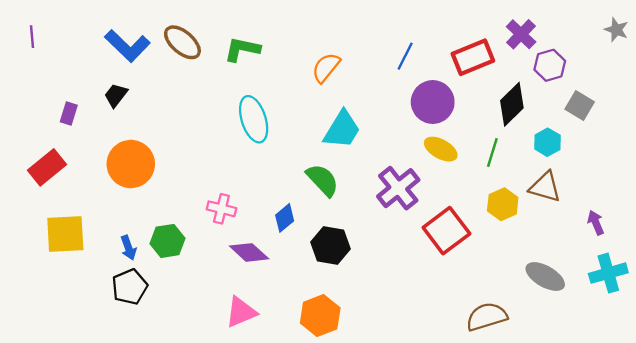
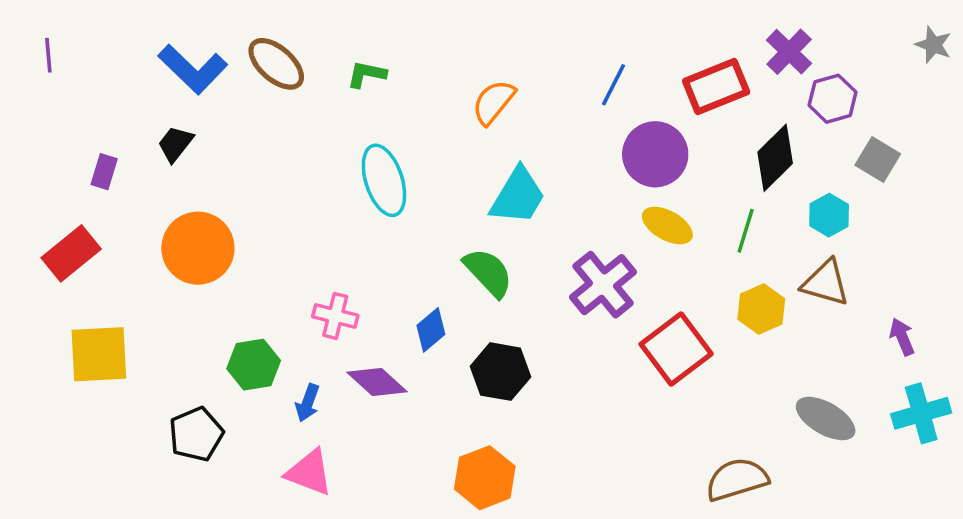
green L-shape: (242, 49) -> (367, 74), size x0.7
blue arrow: (128, 248) -> (307, 403), moved, turned 40
pink triangle: (241, 312) -> (309, 472), moved, turned 44

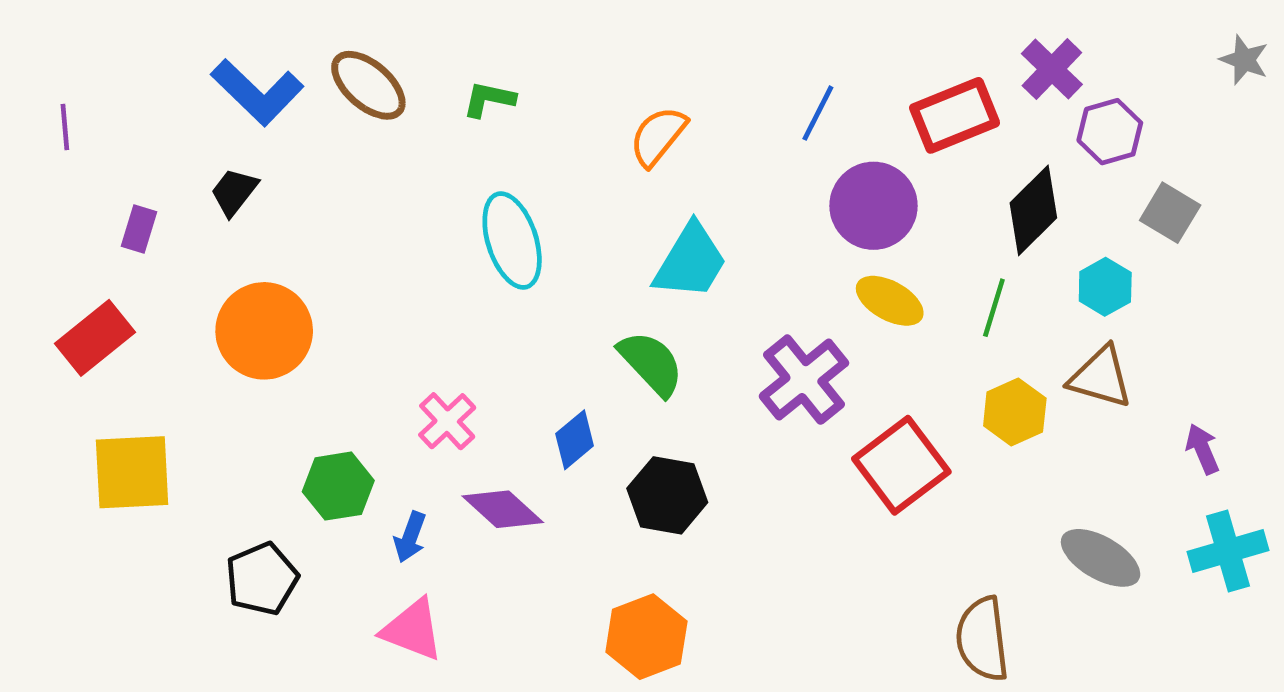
purple line: (48, 55) -> (65, 127), moved
pink cross: (335, 316) -> (447, 421), turned 33
brown semicircle: (737, 479) -> (982, 639), turned -80

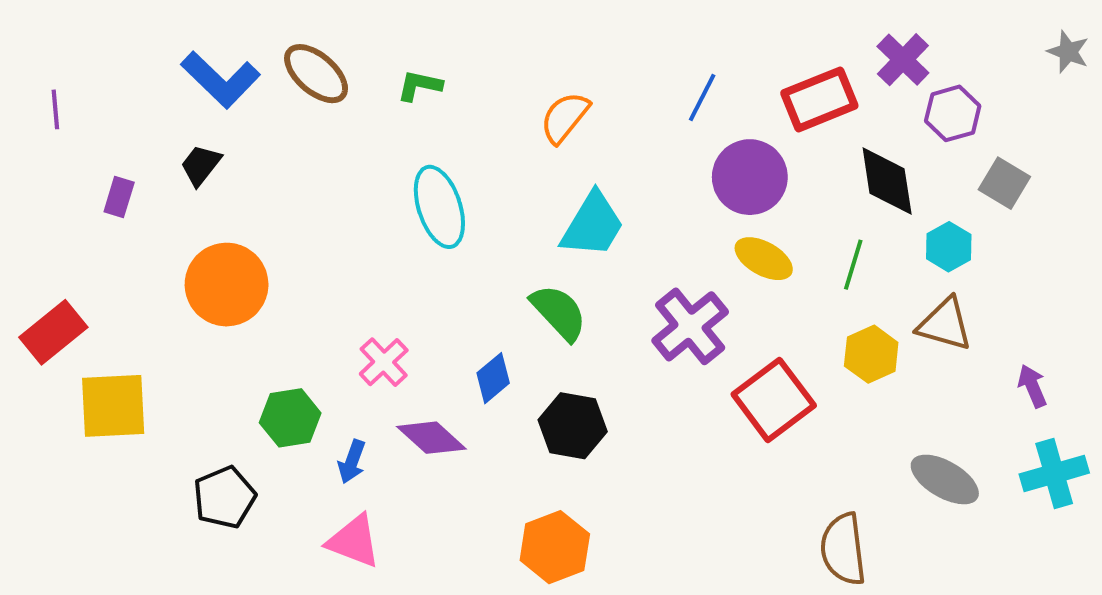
black diamond: (1033, 210) -> (887, 181), turned -54
red rectangle: (95, 338) -> (53, 332), moved

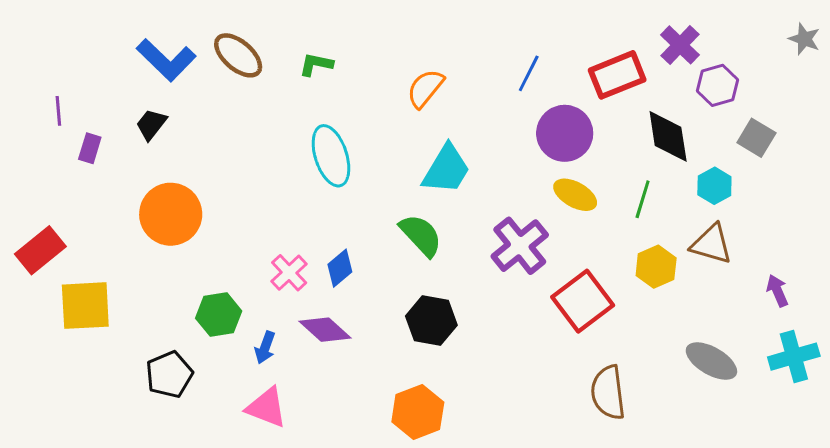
purple line: (55, 109) -> (58, 111), moved
blue diamond: (493, 378) -> (340, 268), moved
brown semicircle: (843, 549) -> (608, 392), moved

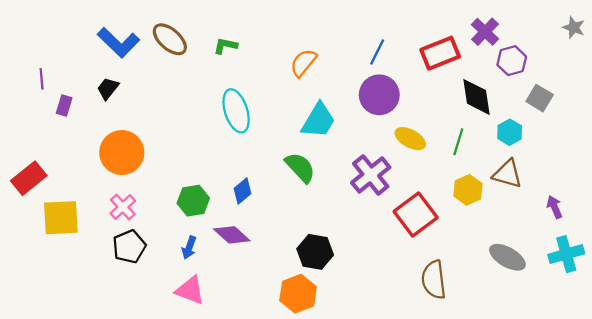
purple circle: (565, 133) -> (379, 95), moved
pink cross: (289, 273) -> (123, 207), moved
green hexagon: (219, 315) -> (193, 201), moved
black hexagon: (431, 321) -> (315, 252), moved
black pentagon: (169, 375) -> (129, 247), moved

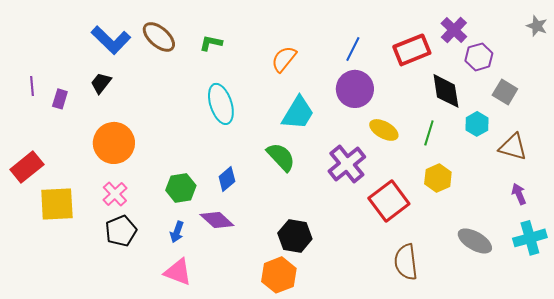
purple line: (42, 79) -> (32, 86), moved
brown triangle: (507, 174) -> (513, 147), moved

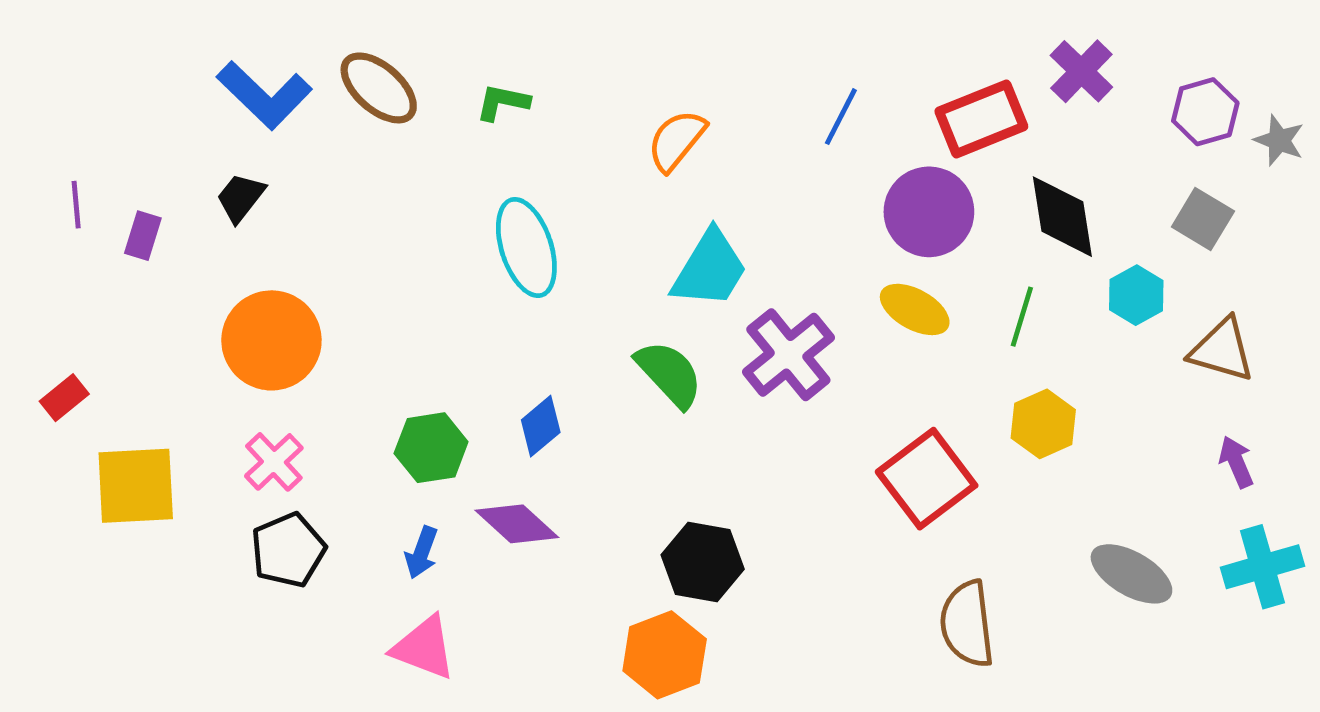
gray star: (537, 26) -> (1279, 140), moved
purple hexagon: (479, 57) -> (1205, 112), moved
purple circle: (355, 89) -> (929, 212), moved
purple cross: (347, 164) -> (788, 355), moved
red rectangle: (27, 167) -> (64, 398), size x0.6

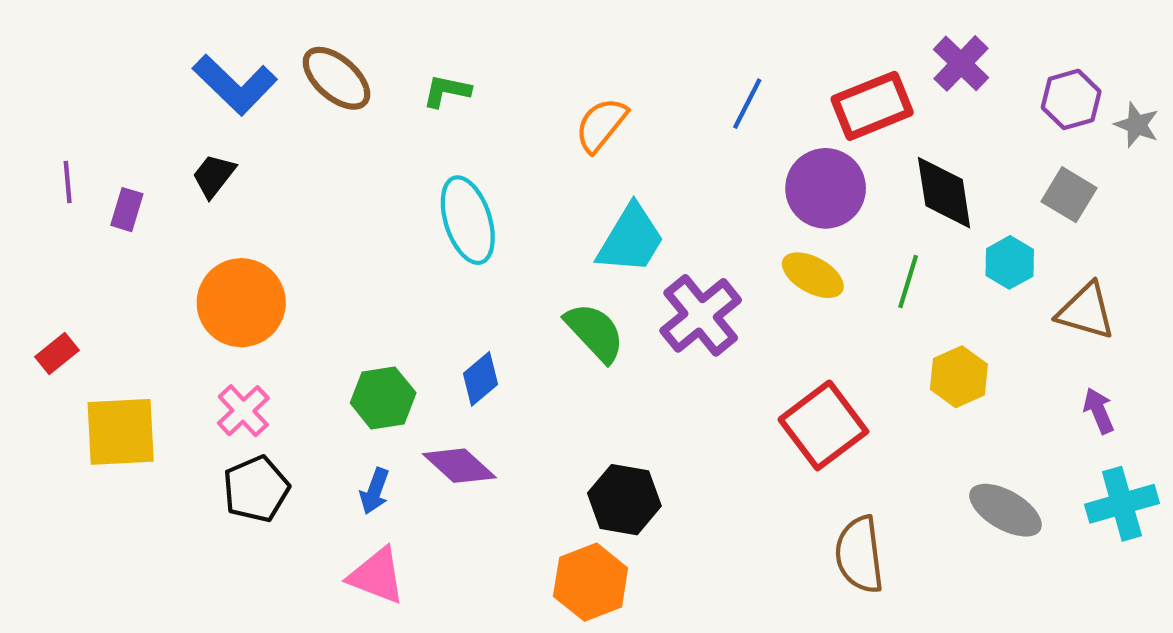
yellow hexagon: (1043, 424) -> (959, 377), moved

